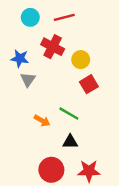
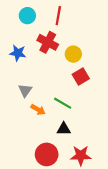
red line: (64, 17) -> (58, 16), turned -66
gray triangle: (28, 80) -> (25, 90), moved

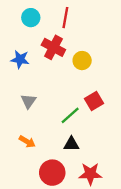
red square: (81, 76) -> (94, 101), moved
green line: (63, 103) -> (70, 115), turned -72
orange arrow: (38, 110) -> (27, 142), moved

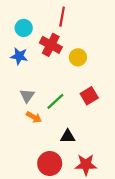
cyan circle: (31, 18) -> (24, 28), moved
green line: (70, 115) -> (55, 101), moved
orange arrow: (27, 142) -> (34, 117), moved

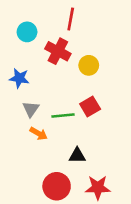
blue star: (19, 56) -> (19, 78), moved
red square: (89, 96) -> (90, 107), moved
green line: (55, 101) -> (63, 116), turned 36

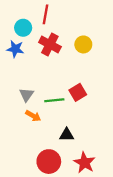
red line: (71, 19) -> (45, 14), moved
yellow circle: (89, 65) -> (83, 44), moved
blue star: (19, 78) -> (15, 49), moved
red star: (98, 188) -> (84, 163), turned 30

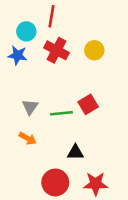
orange arrow: (33, 116) -> (28, 138), moved
red star: (84, 163) -> (96, 184), turned -30

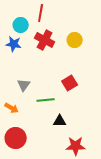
green line: (62, 113) -> (46, 100), moved
orange arrow: (28, 138) -> (12, 108), moved
red circle: (55, 182) -> (16, 138), moved

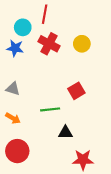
gray triangle: (24, 85) -> (13, 89), moved, turned -48

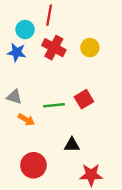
green line: (50, 109) -> (54, 105), moved
orange arrow: (13, 118) -> (26, 120), moved
red circle: (17, 151) -> (33, 165), moved

